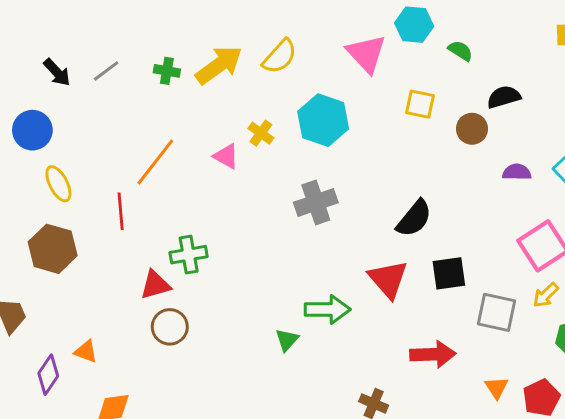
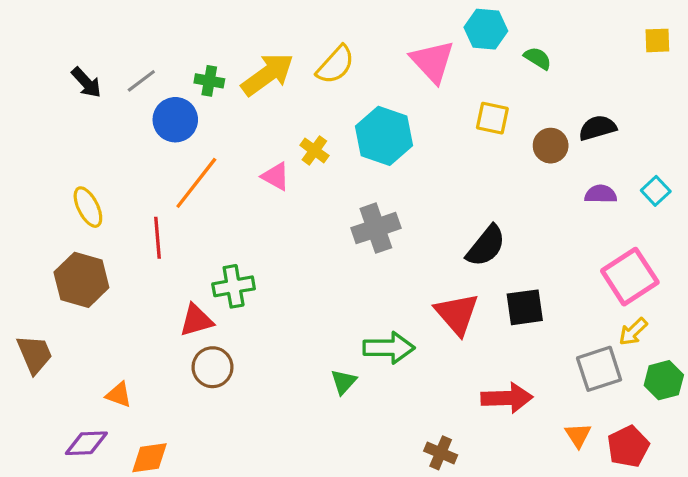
black semicircle: (504, 97) -> (597, 128), moved
blue circle: (32, 130) -> (175, 120), moved
gray square: (497, 312) -> (599, 369), moved, turned -30
purple diamond: (48, 375) -> (86, 443), moved, turned 54

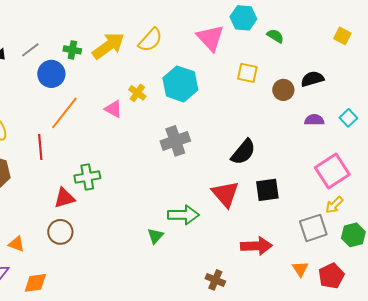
yellow square: (657, 40) -> (342, 36), moved, turned 30
brown circle: (213, 367) -> (60, 232), moved

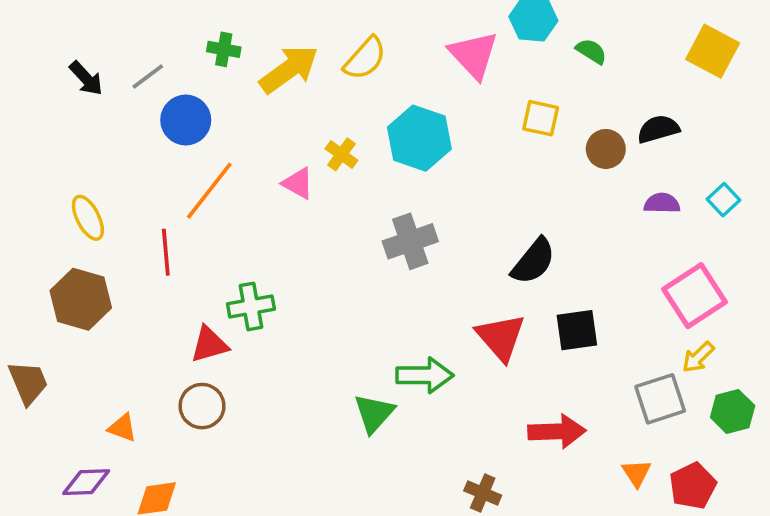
yellow square: (342, 36) -> (713, 51), size x1.6
green cross: (72, 50) -> (224, 49), moved
green triangle: (155, 236) -> (374, 413), size x1.4

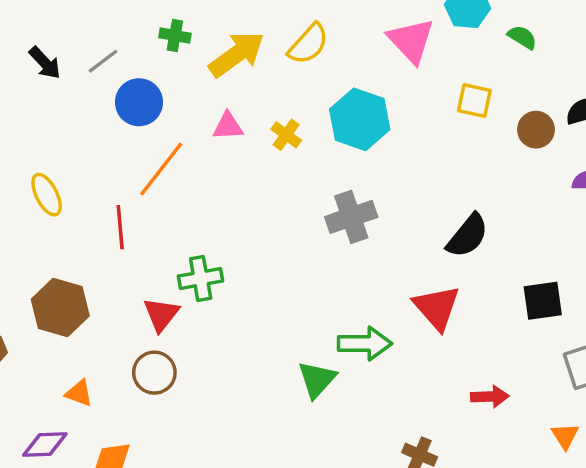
pink triangle: (298, 183) -> (228, 126), moved, turned -32
brown hexagon: (81, 299) -> (60, 308), moved
black square: (577, 330) -> (543, 301), moved
red triangle: (209, 345) -> (161, 314), turned -36
red arrow: (557, 431) -> (490, 397), size x0.7

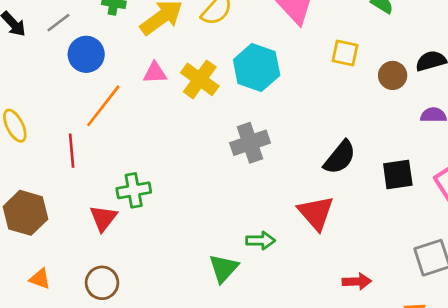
yellow cross: (286, 135) -> (200, 79), size x1.6
black square: (543, 301) -> (398, 175), moved
green arrow: (365, 344) -> (260, 241), size x0.7
brown circle: (154, 373) -> (102, 283), moved

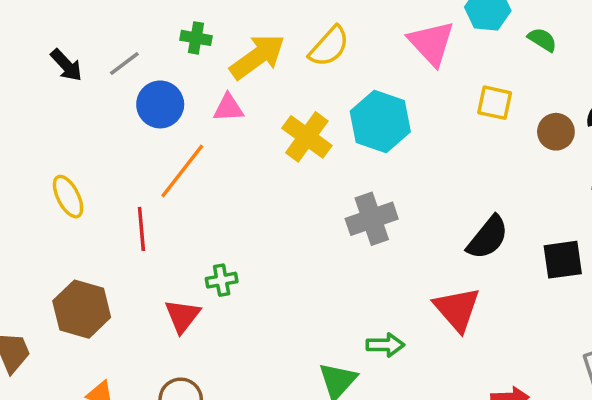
pink triangle: (155, 73) -> (228, 108), moved
green cross: (134, 190) -> (222, 280), size x0.7

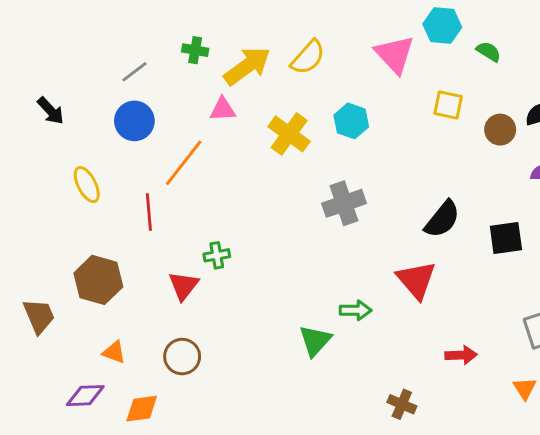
black arrow: (66, 65) -> (51, 111), moved
blue circle: (160, 104) -> (134, 121), moved
cyan hexagon: (380, 121) -> (351, 121), size x0.7

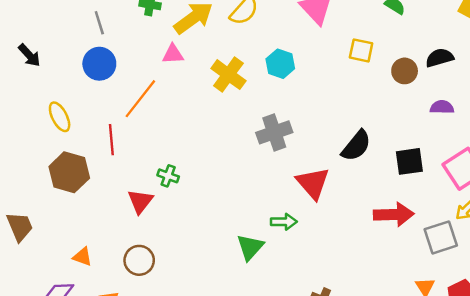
gray line: (134, 72) -> (99, 23), turned -70
green cross: (217, 255) -> (168, 176), turned 30
brown hexagon: (98, 280) -> (69, 172), moved
red triangle: (416, 280) -> (313, 183), moved
red arrow: (461, 355) -> (394, 214), moved, size x1.5

